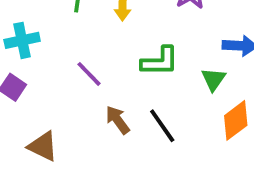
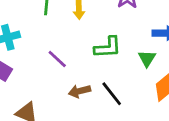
brown arrow: (118, 120) -> (79, 91), turned -65

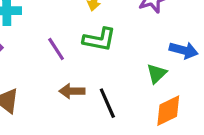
green L-shape: (108, 47) -> (99, 39), moved

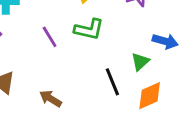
brown arrow: (72, 91) -> (51, 99), moved, turned 30
black line: (107, 103) -> (112, 82), moved

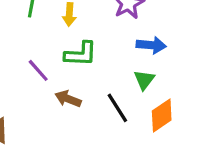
blue arrow: (165, 41) -> (151, 45), moved
brown arrow: (51, 99) -> (68, 99), moved

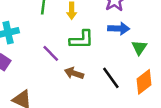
blue arrow: (151, 45) -> (119, 29), moved
green triangle: (144, 80) -> (139, 47), moved

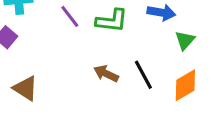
purple line: (51, 53) -> (70, 16), moved
brown arrow: (74, 73) -> (106, 74), moved

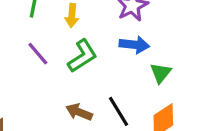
green L-shape: (112, 21) -> (82, 56), turned -36

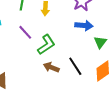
green L-shape: (82, 56) -> (46, 45), moved

